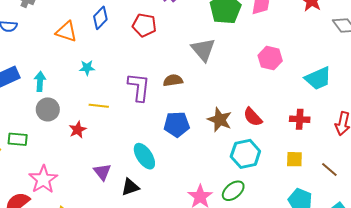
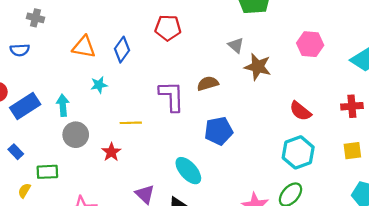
blue diamond: (100, 18) -> (122, 50), moved
gray triangle: (203, 50) -> (236, 45), size x0.6
cyan star: (87, 68) -> (99, 85), moved
brown star: (220, 120) -> (258, 67), moved

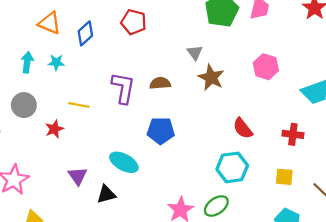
cyan arrow: (63, 105) -> (27, 62), moved
cyan ellipse: (188, 171) -> (124, 162), turned -32

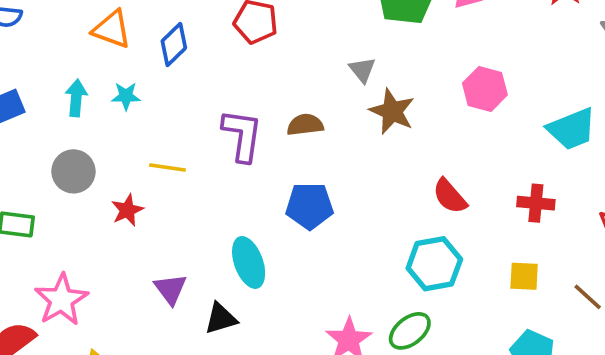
cyan ellipse: (124, 162) -> (249, 262), turned 44

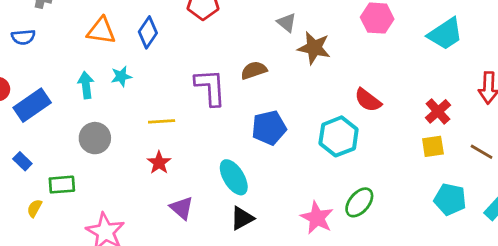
red cross: (536, 203) -> (438, 111), moved, turned -35
red star: (127, 210) -> (159, 163), moved
cyan hexagon: (434, 264) -> (339, 136), moved
black triangle: (221, 318) -> (242, 218), moved

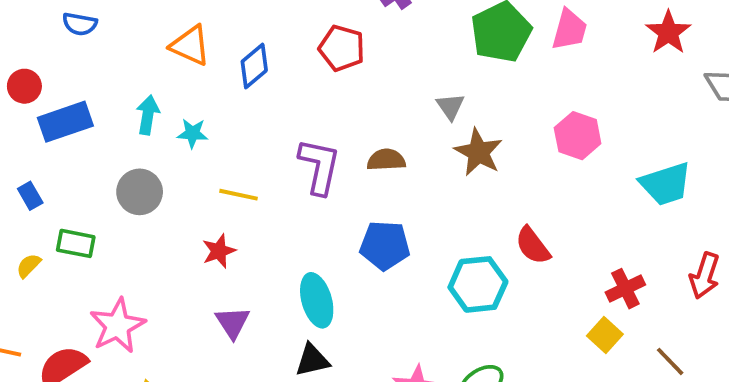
cyan star: (121, 76) -> (193, 133), moved
yellow square: (433, 146) -> (605, 335), turned 35

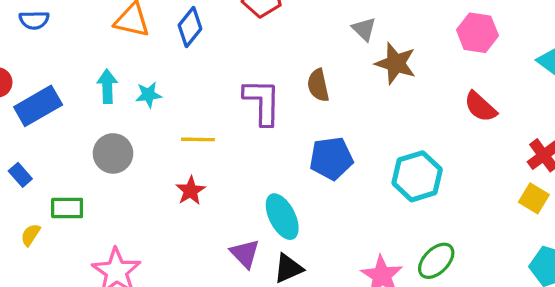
brown semicircle: (386, 160) -> (318, 85), turned -88
red semicircle: (533, 246) -> (480, 107), moved
purple triangle: (233, 322) -> (245, 254), moved

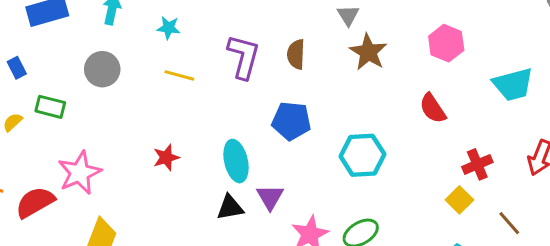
cyan star: (149, 95) -> (169, 28), moved
red star: (190, 191) -> (166, 157), moved
purple triangle: (245, 254) -> (270, 197), moved

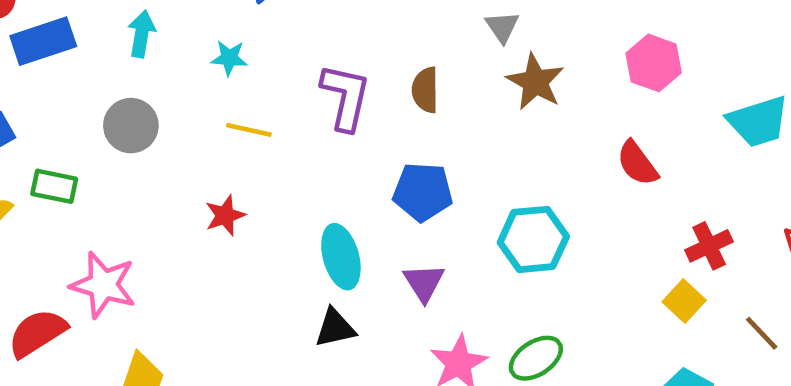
red star: (166, 157) -> (225, 215), moved
pink star: (80, 173) -> (103, 285), turned -30
purple triangle: (270, 197) -> (424, 283), moved

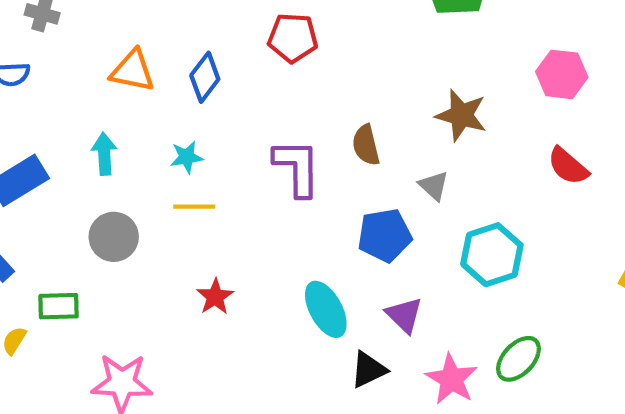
gray triangle: (502, 27) -> (434, 186), moved
yellow line: (249, 130) -> (194, 207), moved
black triangle: (335, 328) -> (368, 370), moved

